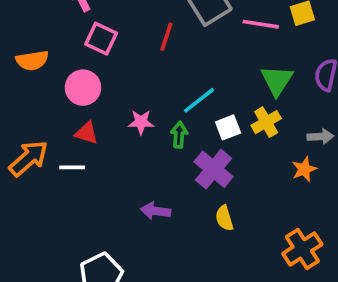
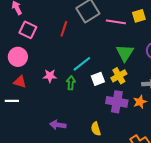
purple cross: (214, 169) -> (117, 102), moved, turned -30

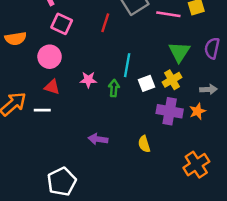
cyan line: (82, 64) -> (127, 65), turned -42

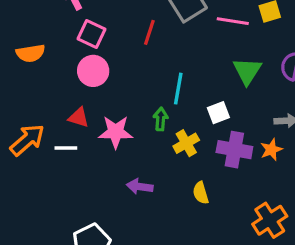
pink circle: (50, 57) -> (93, 71), moved
pink star: (88, 80) -> (116, 132), moved, size x1.5
yellow cross: (172, 80) -> (186, 143), moved
white square: (147, 83) -> (218, 113), moved

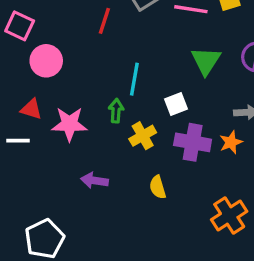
pink square: (92, 34) -> (20, 26), moved

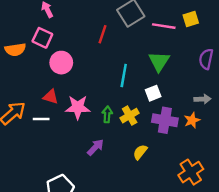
green triangle: (206, 61) -> (159, 61), moved
green arrow: (116, 111) -> (107, 114), moved
purple arrow: (94, 181) -> (95, 147), turned 126
yellow semicircle: (158, 187) -> (140, 152), turned 56

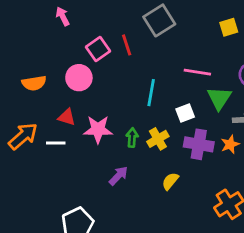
pink line: (164, 26) -> (197, 72), moved
red line: (102, 34) -> (127, 45), turned -36
pink square: (42, 38) -> (98, 49), moved, turned 30
orange semicircle: (15, 50) -> (34, 83), moved
green triangle: (159, 61) -> (219, 98), moved

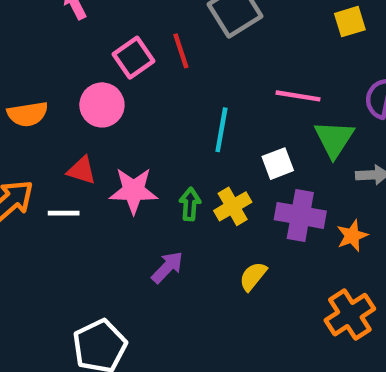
orange star: (230, 144) -> (352, 236), moved

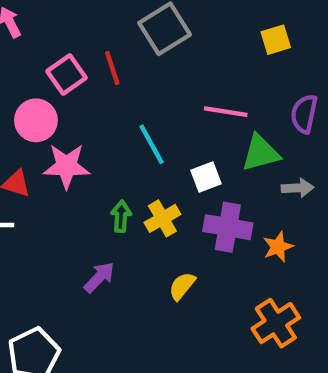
cyan line: (221, 130) -> (152, 144), turned -39
green triangle: (334, 139) -> (261, 153), turned 42
pink star: (134, 191) -> (66, 166), moved

